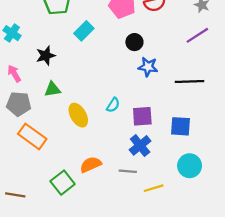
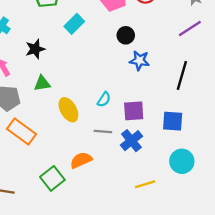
black line: (190, 81) -> (182, 75), turned -72
gray line: (128, 171) -> (103, 132), moved

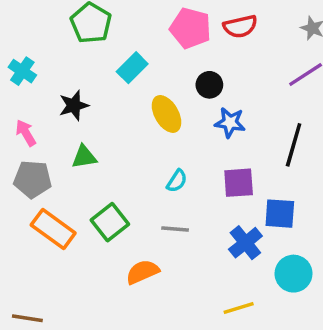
yellow ellipse: (68, 110) -> (166, 114), moved
purple square: (134, 111) -> (239, 183), moved
blue cross: (131, 141) -> (245, 243), moved
green square: (52, 178) -> (110, 222), moved

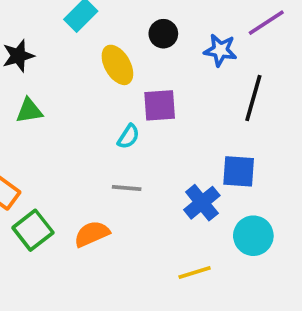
blue star: (230, 123) -> (220, 50), moved
purple square: (239, 183) -> (160, 105), moved
green square: (110, 222) -> (33, 230), moved

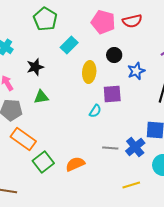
blue star: (220, 50) -> (136, 71), moved, turned -30
yellow ellipse: (117, 65) -> (89, 72), turned 35
gray line: (127, 188) -> (110, 148), moved

